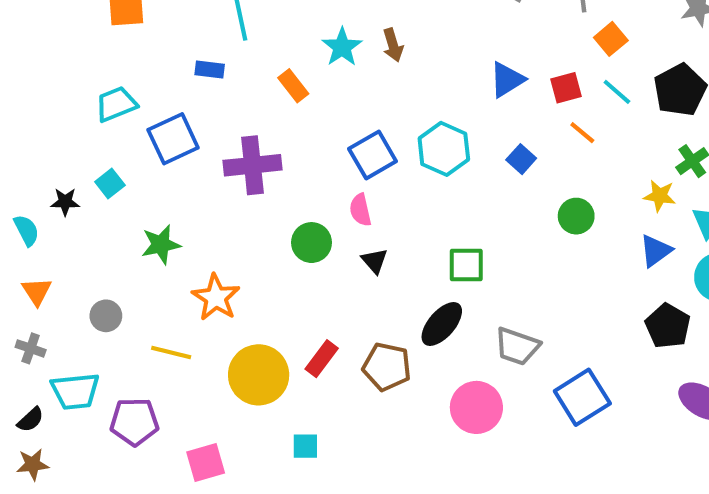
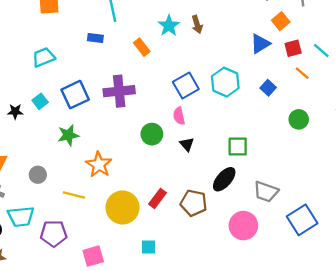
orange square: (611, 39) -> (281, 21), moved
blue square: (173, 139) -> (75, 95), moved

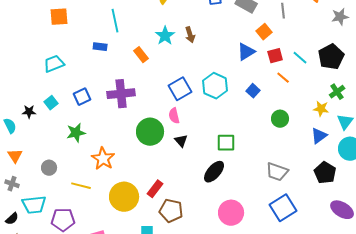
blue square: (75, 95) -> (82, 97), size x0.7
green circle: (152, 134) -> (150, 132), size x1.4
gray trapezoid: (266, 192) -> (277, 172), moved
brown pentagon: (194, 203) -> (171, 211), moved

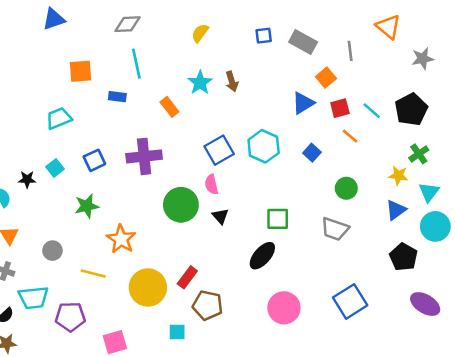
orange square: (59, 17) -> (80, 71), moved
gray trapezoid: (277, 172) -> (335, 229), moved

